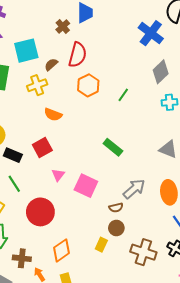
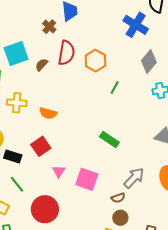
yellow cross: (37, 85) -> (17, 103), moved, turned 30
orange hexagon: (88, 85) -> (95, 61), moved

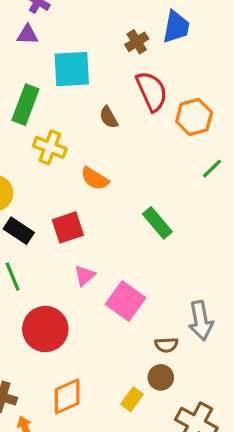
red semicircle: (66, 53) -> (152, 91), turned -50
brown semicircle: (42, 65) -> (109, 117), moved, turned -88
green rectangle: (109, 139) -> (157, 223), moved
gray arrow: (134, 178) -> (201, 321), turned 110

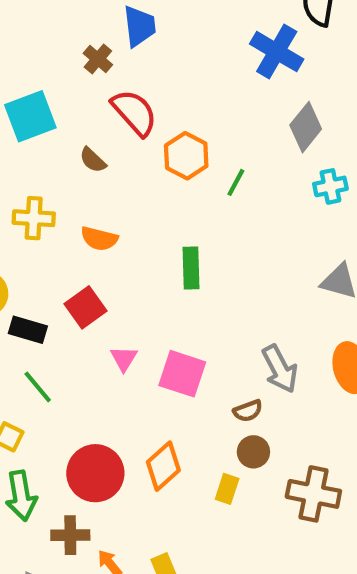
orange hexagon: (194, 117) -> (186, 156), moved
green rectangle: (157, 223) -> (191, 268), turned 56
red circle: (45, 329) -> (95, 473), moved
orange diamond: (67, 396) -> (163, 466), moved

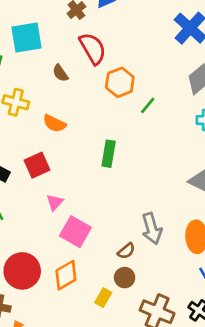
pink square: (182, 374) -> (75, 232), moved
brown semicircle: (248, 411) -> (126, 251), turned -30

